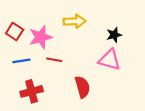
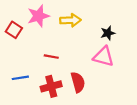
pink star: (41, 37) -> (38, 16), moved
blue line: (21, 61) -> (20, 78), moved
red cross: (32, 91) -> (51, 86), moved

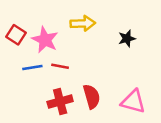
pink star: (38, 16) -> (45, 40), moved, turned -30
pink triangle: (103, 57) -> (133, 102), moved
blue line: (20, 78) -> (32, 67), moved

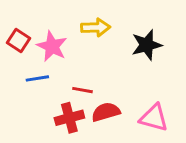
black star: (127, 39) -> (147, 45), size x1.5
red line: (60, 66) -> (83, 90), moved
red semicircle: (92, 96) -> (106, 112), turned -90

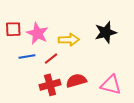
yellow arrow: (96, 27) -> (69, 40), moved
red square: (18, 41) -> (13, 29), turned -35
red line: (83, 90) -> (51, 59), moved, turned -48

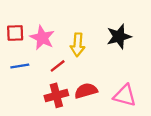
yellow arrow: (69, 40) -> (78, 45), turned 96
blue line: (27, 56) -> (20, 66), moved

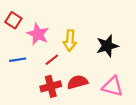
red square: (15, 33) -> (13, 20), moved, turned 35
black star: (119, 36) -> (107, 46), moved

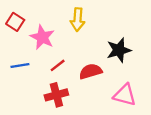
yellow arrow: (70, 41) -> (78, 20), moved
red semicircle: (77, 82) -> (91, 71), moved

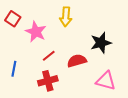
blue line: (20, 65) -> (14, 69), moved, turned -70

